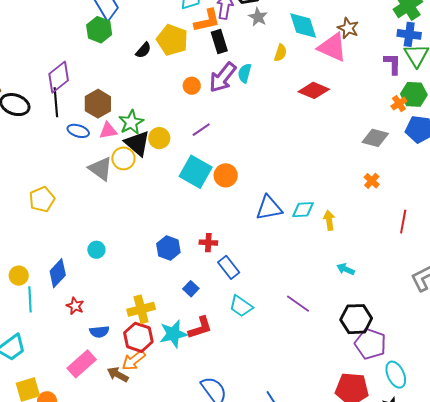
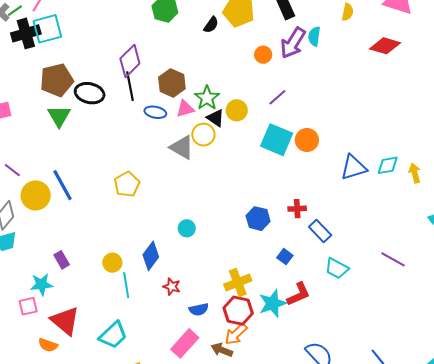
black triangle: (137, 143) -> (216, 118), size x0.7

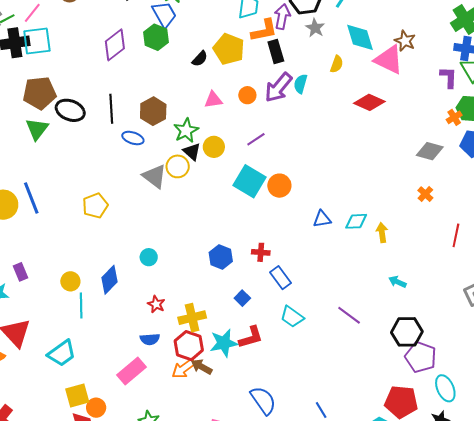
purple diamond: (130, 61) -> (115, 45), moved
pink triangle: (185, 109) -> (213, 100), moved
blue triangle: (354, 168) -> (322, 219), size x0.7
red star: (172, 287) -> (156, 304), moved
brown arrow: (222, 350) -> (202, 367), moved

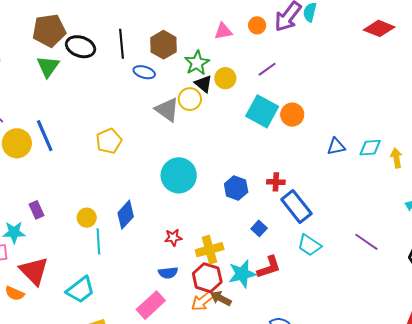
cyan circle: (149, 257) -> (179, 175), moved, size x2.0
blue rectangle: (280, 278) -> (296, 206), size x1.4
red star: (156, 304) -> (173, 238), turned -30

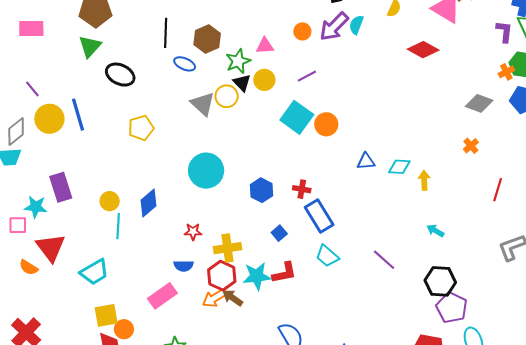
pink triangle: (223, 31) -> (265, 46), moved
black ellipse: (81, 47) -> (120, 75), moved
purple rectangle: (36, 210) -> (61, 187), size x1.6

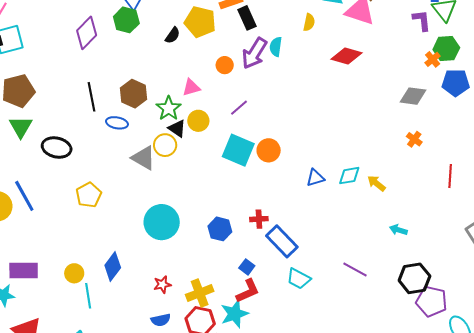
yellow arrow: (424, 180) -> (376, 183), turned -36
purple rectangle: (61, 187) -> (24, 271), turned -60
red L-shape: (284, 273) -> (248, 291), moved

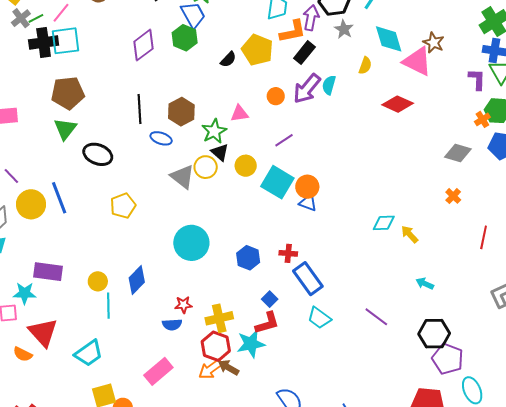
black rectangle: (247, 18) -> (304, 53), turned 55
yellow circle: (198, 121) -> (246, 166), moved
blue triangle: (315, 178) -> (308, 203), moved, turned 30
blue semicircle: (161, 320) -> (172, 325), moved

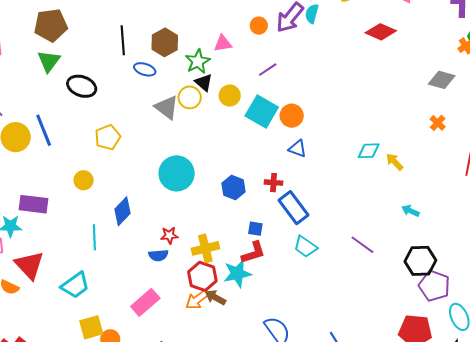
blue triangle: (308, 203) -> (298, 149), moved
yellow circle: (98, 281) -> (84, 180), moved
blue square: (270, 299) -> (255, 229), turned -35

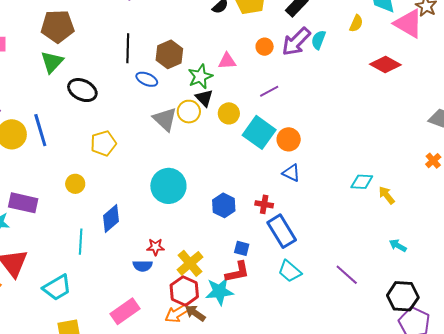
yellow cross: (205, 248) -> (190, 263), turned -32

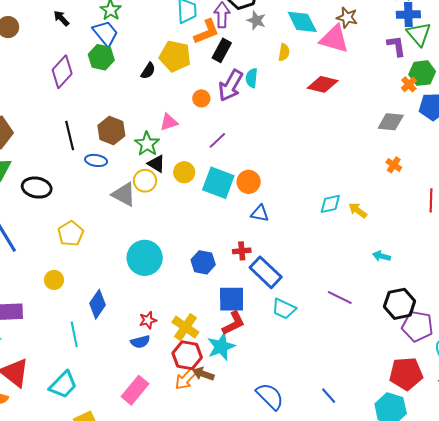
blue square: (242, 248) -> (232, 299), size x1.8

